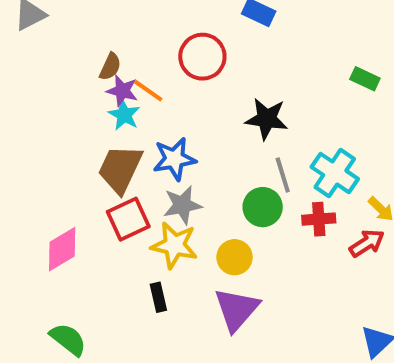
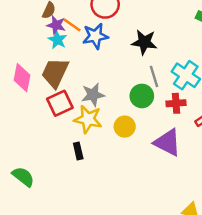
blue star: (174, 159) -> (95, 36), moved
pink diamond: (62, 249) -> (22, 78), moved, turned -48
purple triangle: (237, 309) -> (167, 142), moved, turned -44

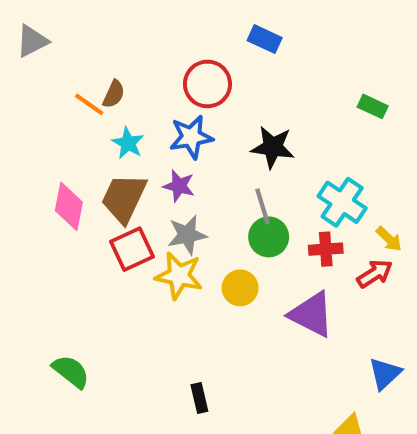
purple star: (56, 25) -> (179, 186), moved
orange line: (72, 25) -> (89, 104), moved
gray line: (154, 76) -> (263, 206), moved
black rectangle: (78, 151) -> (199, 398), moved

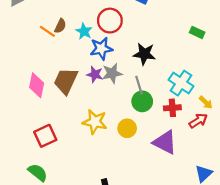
cyan star: (128, 143) -> (84, 31), moved
gray star: (187, 235) -> (112, 73), moved
red square: (132, 249) -> (45, 136), moved

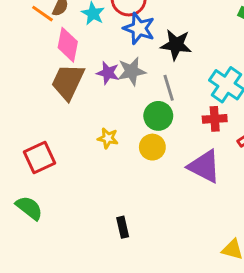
blue star: (101, 49) -> (139, 28), moved, turned 30
pink diamond: (37, 85) -> (68, 45), moved
green circle: (142, 101) -> (158, 116), moved
yellow star: (95, 122) -> (108, 138), size x0.6

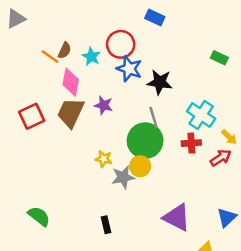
gray star: (132, 71) -> (123, 177), moved
green circle: (158, 116) -> (145, 141), size x1.5
red square: (40, 157) -> (32, 116), moved
purple triangle: (204, 166) -> (177, 217), moved
black rectangle: (123, 227) -> (106, 225), moved

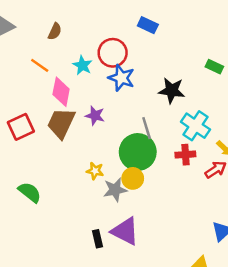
brown semicircle: (65, 50) -> (55, 31), moved
black star: (160, 82) -> (172, 90), moved
green semicircle: (39, 216) -> (30, 192), moved
purple triangle: (177, 217) -> (125, 231), moved

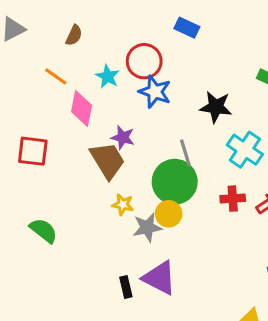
brown trapezoid: (61, 123) -> (108, 160), moved, turned 124
red square: (21, 127) -> (33, 151), turned 32
red cross: (185, 155) -> (233, 199), moved

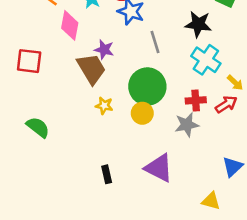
black star: (216, 107) -> (198, 24), moved
gray line: (185, 153) -> (155, 42), moved
gray star: (147, 227) -> (187, 125), moved
purple triangle: (159, 278) -> (159, 168), moved

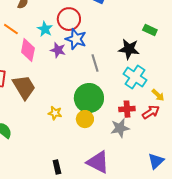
purple star: (104, 50) -> (58, 50), moved
brown trapezoid: (91, 69) -> (24, 87), moved

